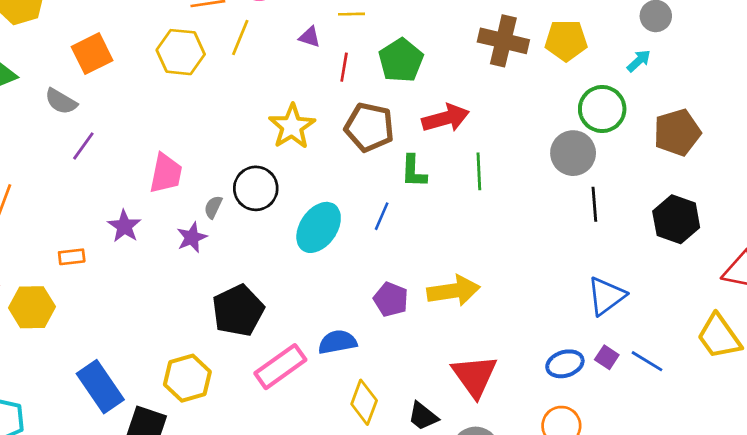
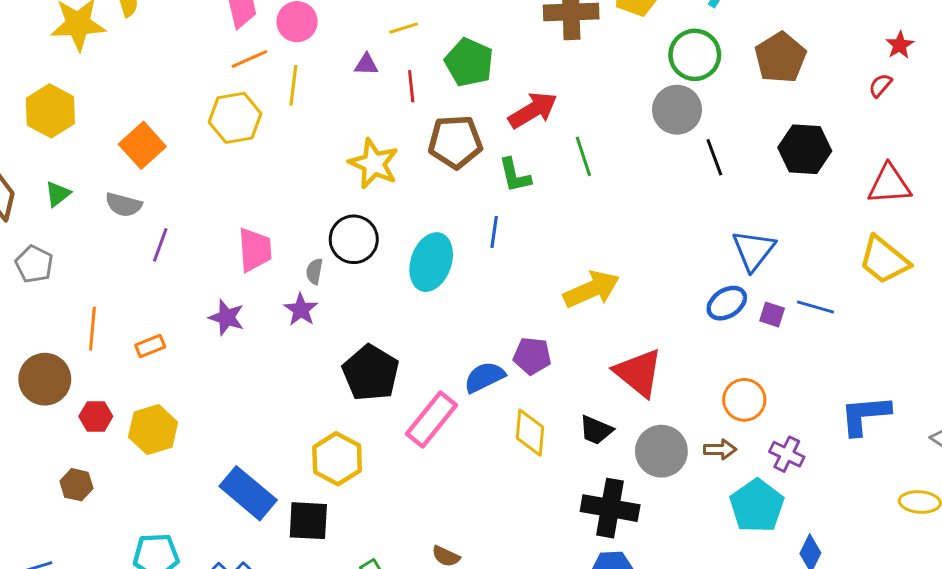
orange rectangle: (72, 257) -> (150, 346), moved
purple pentagon: (391, 299) -> (532, 356), moved
blue ellipse: (565, 364) -> (727, 303), moved

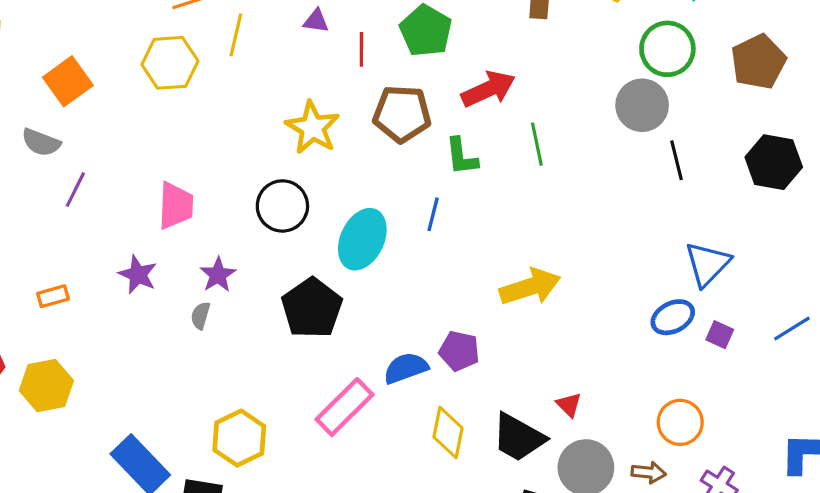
gray semicircle: (314, 271) -> (200, 316), moved
blue line: (815, 307) -> (792, 329), moved, turned -54
black pentagon: (371, 373) -> (312, 308), moved
red triangle: (638, 373) -> (569, 405), moved, size x0.5
black trapezoid: (596, 430) -> (519, 437), size x1.5

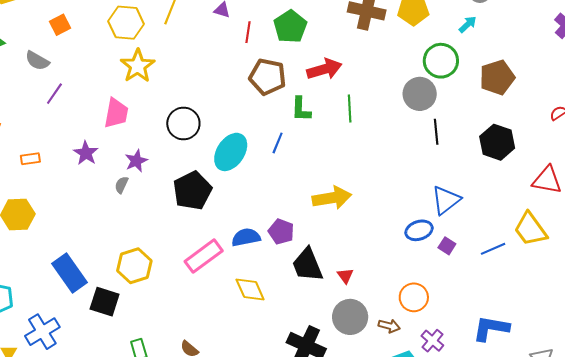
orange square: (68, 81) -> (60, 25), size x0.7
yellow star: (313, 128) -> (138, 66), moved
yellow diamond: (448, 433) -> (250, 289), moved, turned -44
black trapezoid: (519, 437) -> (307, 265), moved, turned 30

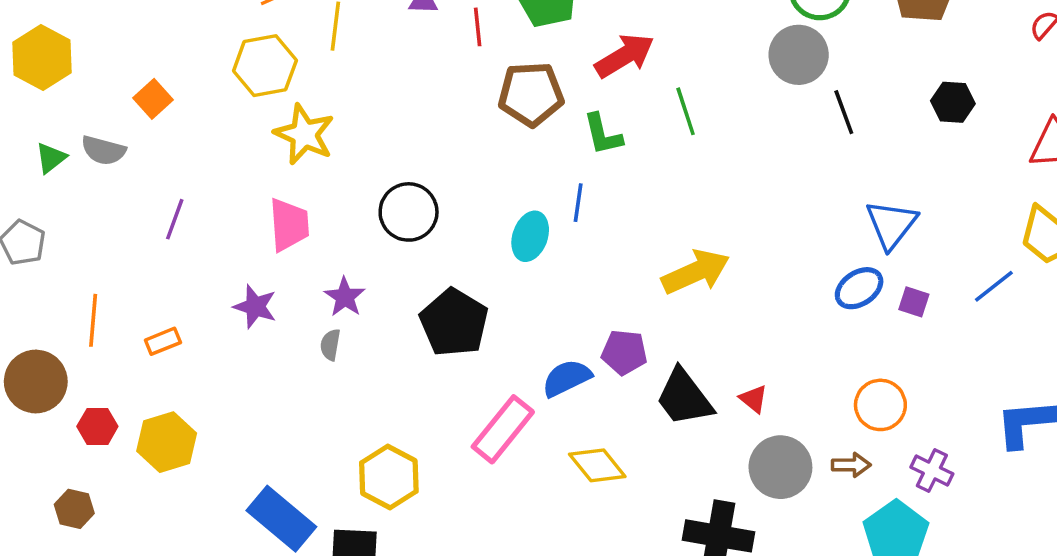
gray semicircle: (37, 61) -> (103, 150), moved
black hexagon: (497, 142) -> (953, 102), size x0.7
cyan ellipse: (231, 152) -> (530, 236), moved, size x0.7

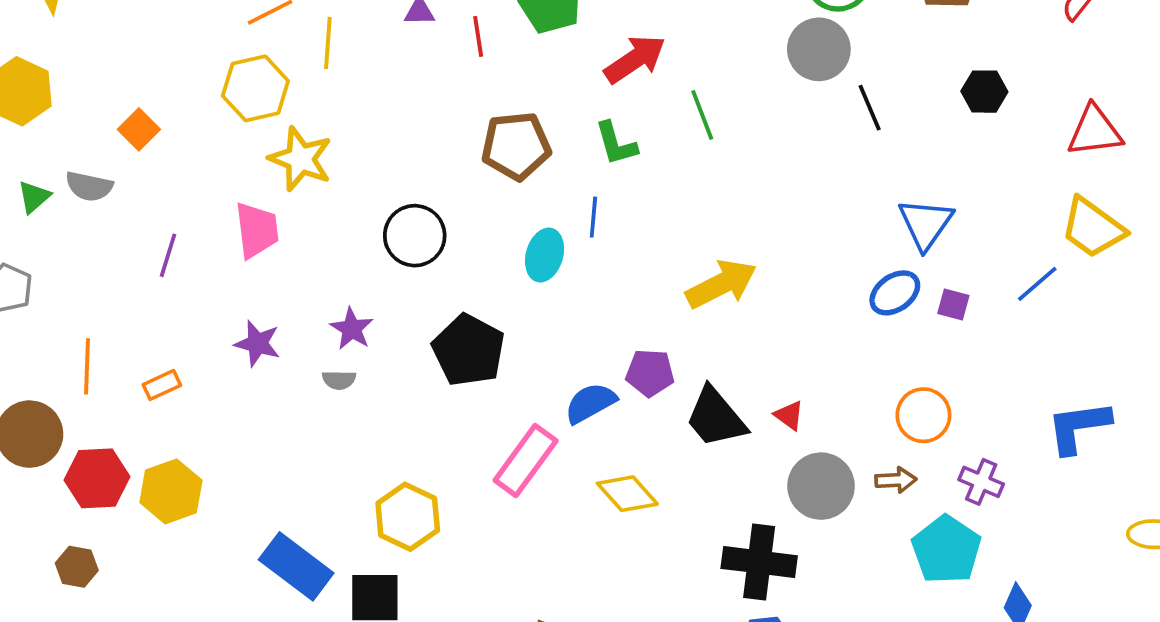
brown pentagon: (531, 94) -> (516, 146), moved
pink trapezoid: (289, 225) -> (257, 230), moved
gray semicircle: (330, 345) -> (339, 380), turned -96
red hexagon: (97, 426) -> (97, 478), size x1.5

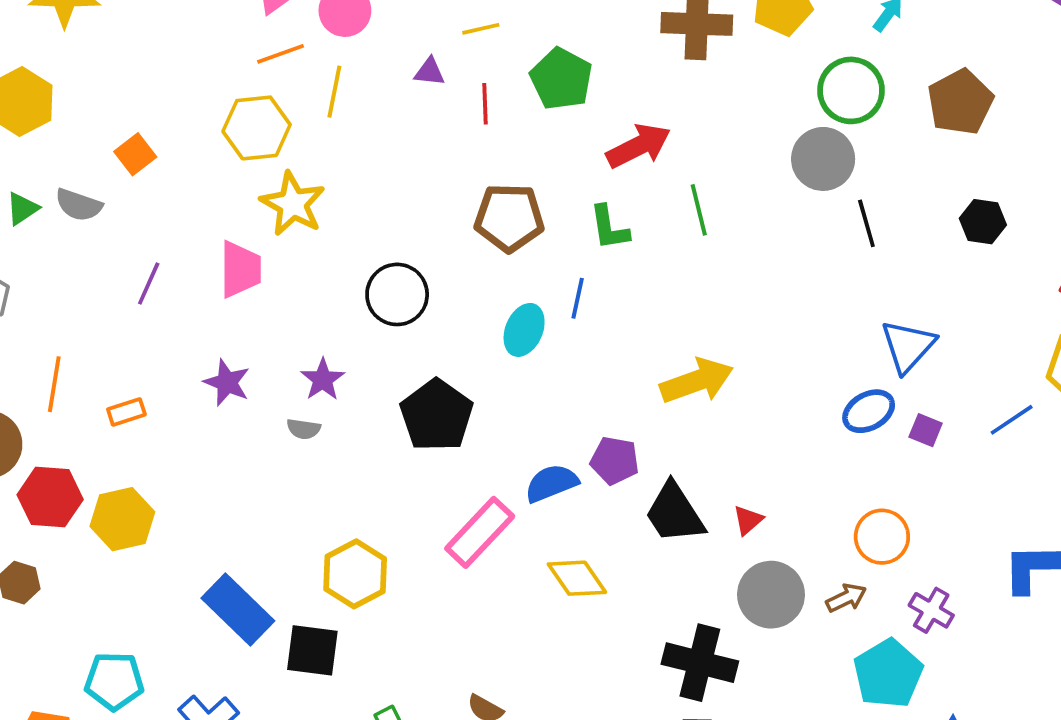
red triangle: (789, 415) -> (748, 520), turned 36
brown arrow: (896, 480) -> (846, 598), turned -30

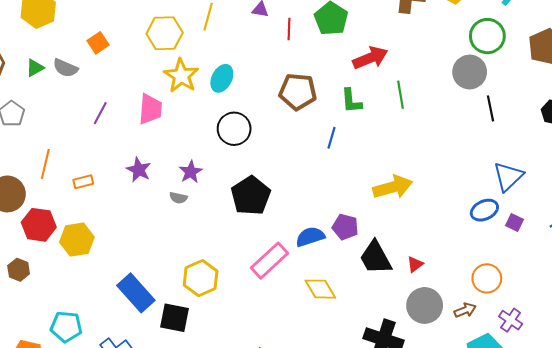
cyan ellipse: (524, 330) -> (222, 78), moved

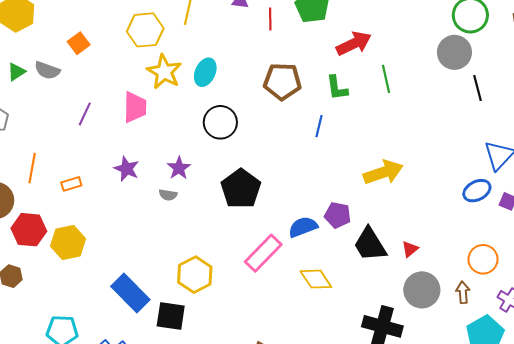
brown arrow: (465, 310) -> (463, 292), turned -70

